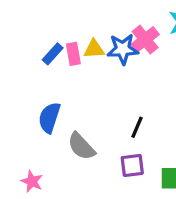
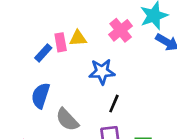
blue star: (123, 49) -> (102, 72), moved
blue rectangle: (53, 54) -> (43, 53), moved

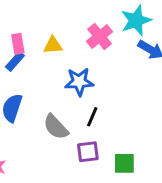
pink rectangle: (61, 42) -> (18, 44), moved
gray semicircle: (67, 120) -> (56, 127), moved

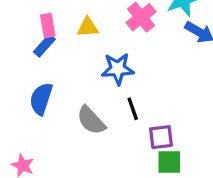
black line: (92, 117) -> (133, 109), turned -42
purple square: (88, 152) -> (161, 137), moved

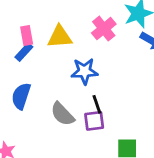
yellow triangle: (88, 27) -> (60, 37), size x1.4
purple square: (161, 137) -> (94, 121), moved

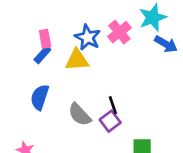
yellow triangle: (60, 37) -> (77, 60), moved
blue star: (84, 71) -> (88, 37), moved, turned 30
purple square: (94, 121) -> (110, 121), turned -30

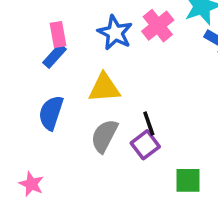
yellow triangle: (77, 60) -> (104, 88), moved
gray semicircle: (80, 115) -> (104, 136), turned 70

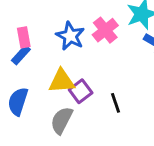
black line: (149, 123) -> (115, 103), moved
purple square: (145, 145) -> (81, 91), moved

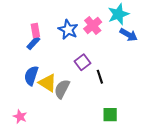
yellow triangle: (62, 81) -> (48, 83), moved, turned 36
purple square: (81, 91) -> (82, 62), moved

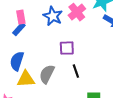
purple square: (82, 62) -> (67, 48), turned 35
black line: (100, 77) -> (76, 71), moved
yellow triangle: (48, 83) -> (26, 79), moved, turned -36

